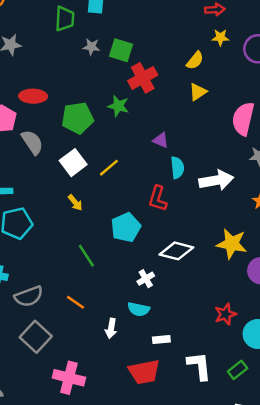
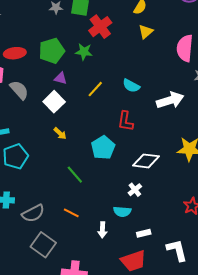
green pentagon: (78, 118) -> (52, 51), moved
purple triangle: (161, 140) -> (61, 78), moved
yellow line: (109, 168) -> (95, 89), moved
cyan semicircle: (177, 168) -> (131, 86), moved, turned 132
white cross: (146, 279) -> (135, 190), moved

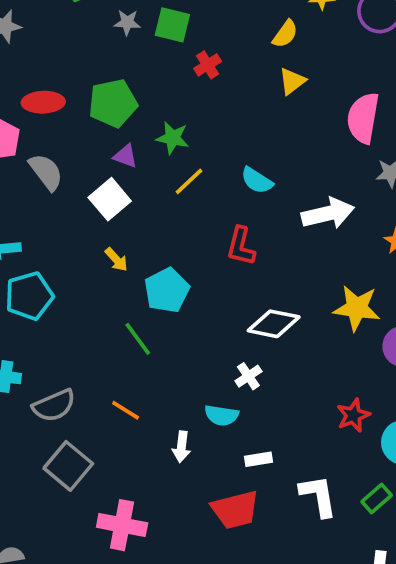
red cross: (100, 27) -> (208, 65), size x0.6
green star: (84, 52) -> (173, 138), moved
cyan pentagon: (103, 148) -> (167, 290), moved

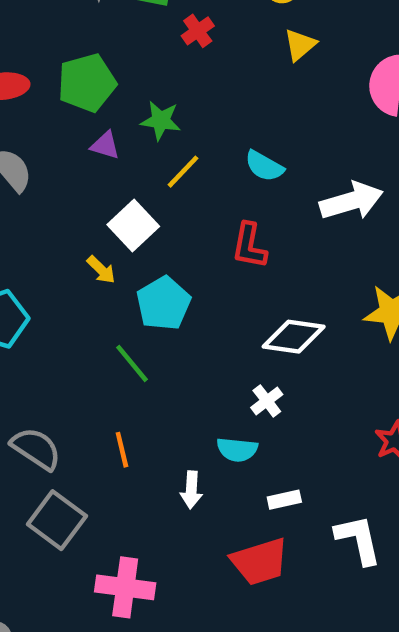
white square: (110, 199) -> (133, 226), moved
gray semicircle: (54, 405) -> (36, 449), turned -120
orange line: (126, 410) -> (122, 450), turned 48

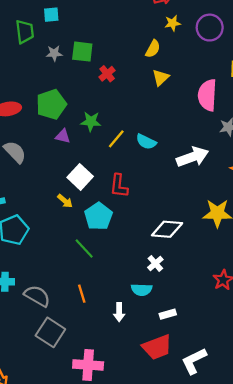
yellow line: (183, 172) -> (116, 139), moved
red L-shape: (249, 246) -> (119, 186), moved
white L-shape: (358, 540) -> (194, 361), moved, turned -100

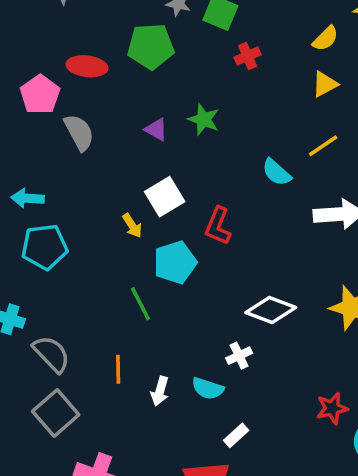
green pentagon: (51, 104) -> (151, 46), moved
yellow line: (116, 139) -> (323, 146), moved
white arrow: (119, 312) -> (160, 391), moved
white rectangle: (168, 314) -> (236, 435), turned -42

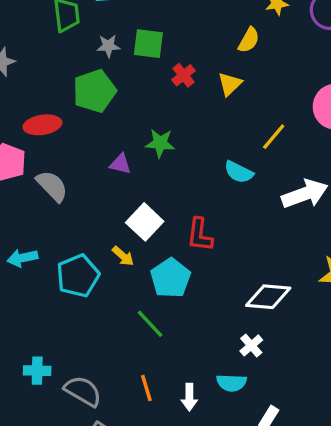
yellow triangle: (325, 84) -> (230, 84), moved
cyan pentagon: (45, 247) -> (78, 276), moved

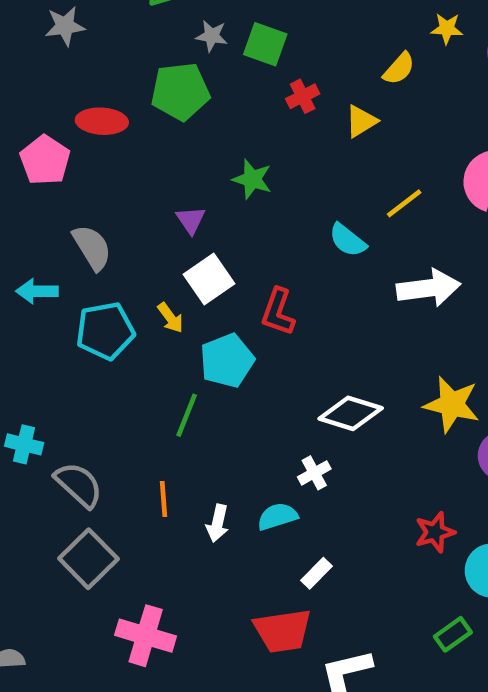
purple triangle: (120, 164) -> (191, 220), moved, turned 30
gray semicircle: (52, 186) -> (92, 247), moved
green line: (150, 324) -> (187, 415), turned 52
cyan semicircle: (232, 383) -> (277, 516), turned 148

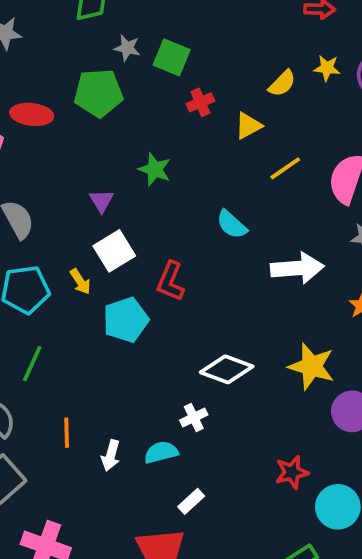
yellow star: (447, 29) -> (327, 68), moved
yellow line: (404, 203) -> (285, 168), moved
green line: (187, 415) -> (32, 364), moved

